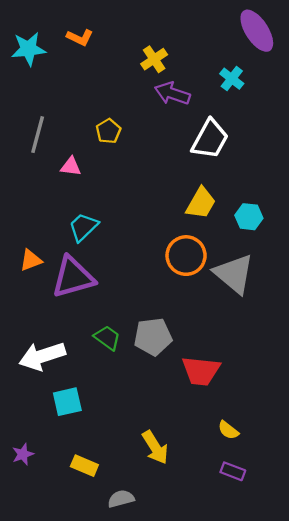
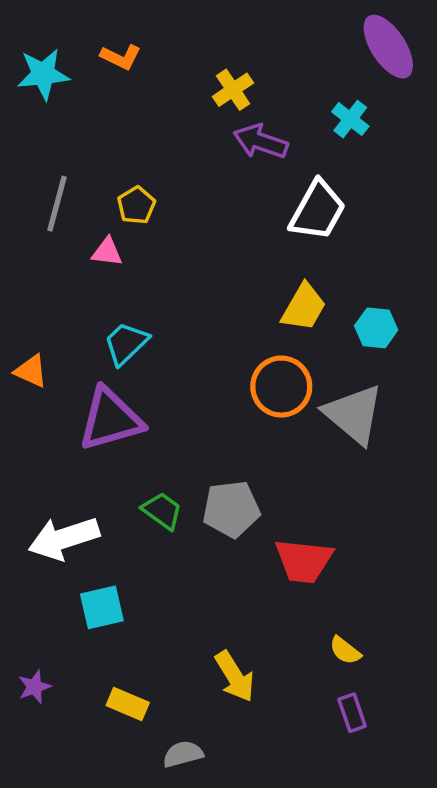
yellow pentagon: (108, 131) -> (136, 205), moved
orange triangle: (31, 260) -> (31, 371), moved, turned 45
purple rectangle: (233, 471) -> (352, 713), turned 50

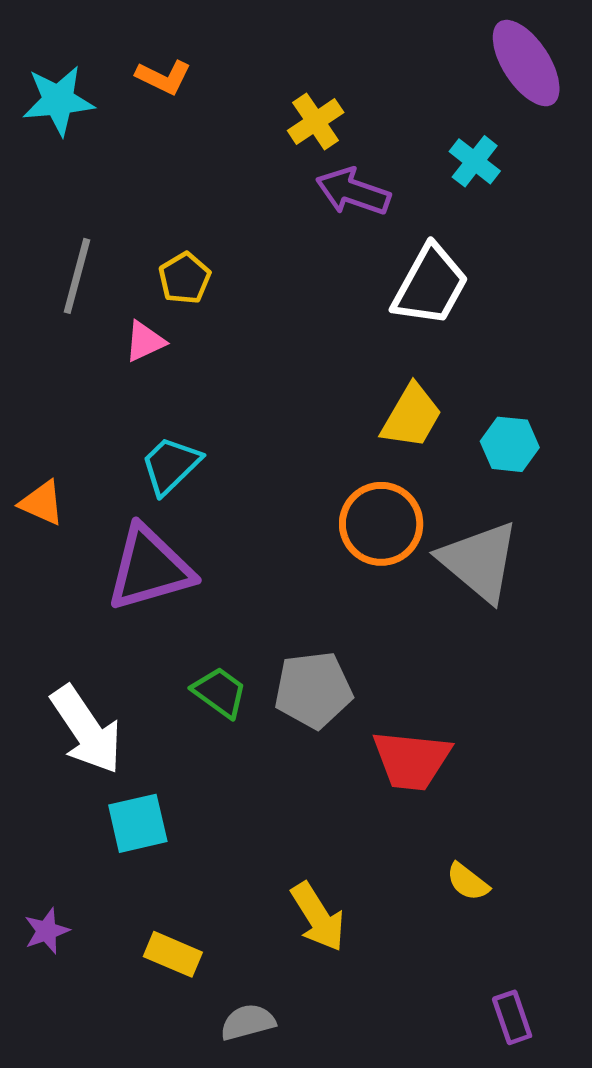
pink triangle: (107, 252) -> (145, 341), turned -32
white arrow: (64, 538) -> (86, 730), turned -106
purple rectangle: (352, 713) -> (512, 1017), moved

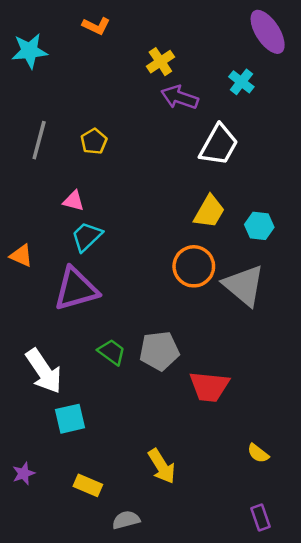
orange L-shape: (164, 77) -> (96, 26), moved
pink triangle: (145, 341) -> (74, 201), moved, turned 40
yellow semicircle: (468, 882) -> (258, 453), moved

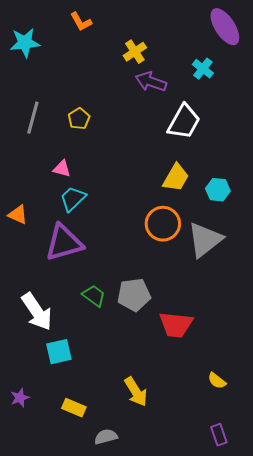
orange L-shape: (96, 26) -> (81, 22), turned 35
gray triangle: (244, 285) -> (205, 240), turned 42

